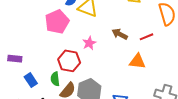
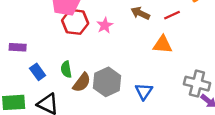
red hexagon: (69, 61) -> (75, 22), moved

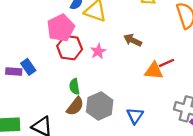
red line: (172, 15) -> (167, 63), moved
green semicircle: (66, 69) -> (74, 87), moved
blue rectangle: (38, 72) -> (28, 67), moved

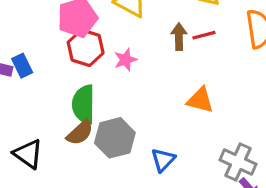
brown arrow: (133, 40) -> (179, 37), moved, turned 54
red line: (167, 63) -> (204, 35), moved
green semicircle: (74, 87) -> (83, 104), size x1.6

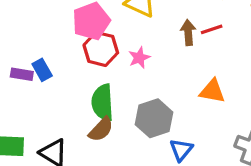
gray hexagon: (115, 138) -> (154, 118), moved

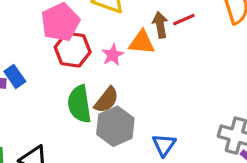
orange triangle: (212, 91) -> (142, 42), moved
gray hexagon: (154, 118) -> (115, 126), moved
brown semicircle: (101, 129) -> (106, 100), moved

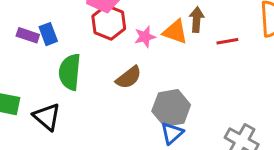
red line: (184, 20) -> (227, 41), moved
green semicircle: (79, 104) -> (70, 72), moved
gray hexagon: (115, 126) -> (171, 108), moved

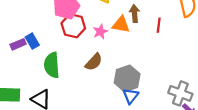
purple rectangle: (28, 35) -> (18, 44), turned -32
red line: (227, 41) -> (159, 25), turned -64

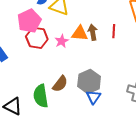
brown arrow: (135, 14) -> (93, 32), moved
brown semicircle: (94, 62) -> (60, 84), moved
green semicircle: (52, 65) -> (41, 96), moved

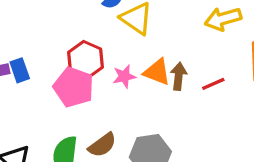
pink pentagon: (29, 21) -> (74, 87), moved, turned 30
red line: (114, 31) -> (213, 84), turned 48

